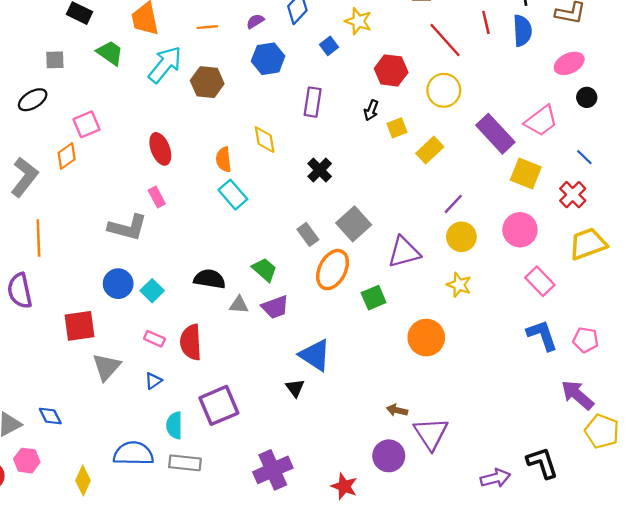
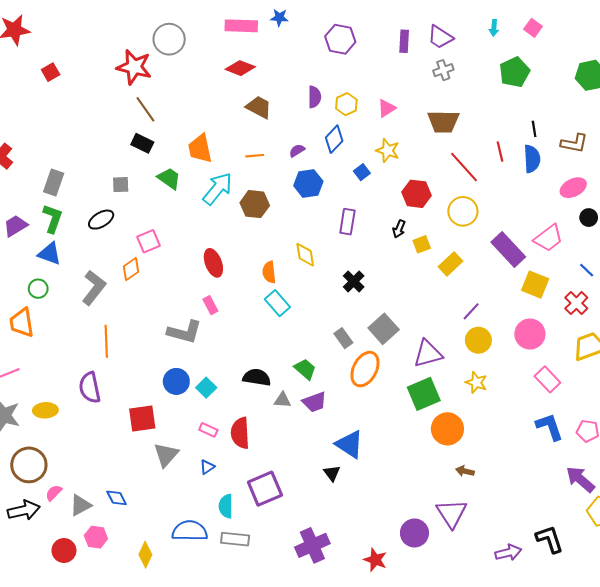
green square: (374, 298) -> (424, 394), moved, size x1.5
brown arrow: (397, 410) -> (465, 471), moved

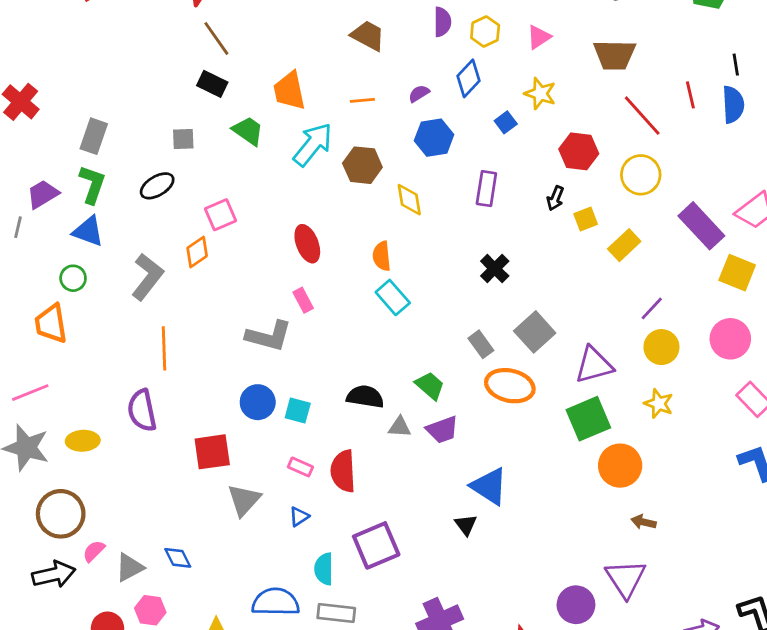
yellow diamond: (305, 255) -> (409, 200), moved
orange ellipse: (365, 369) -> (510, 386), turned 76
cyan square: (206, 388) -> (298, 410), turned -30

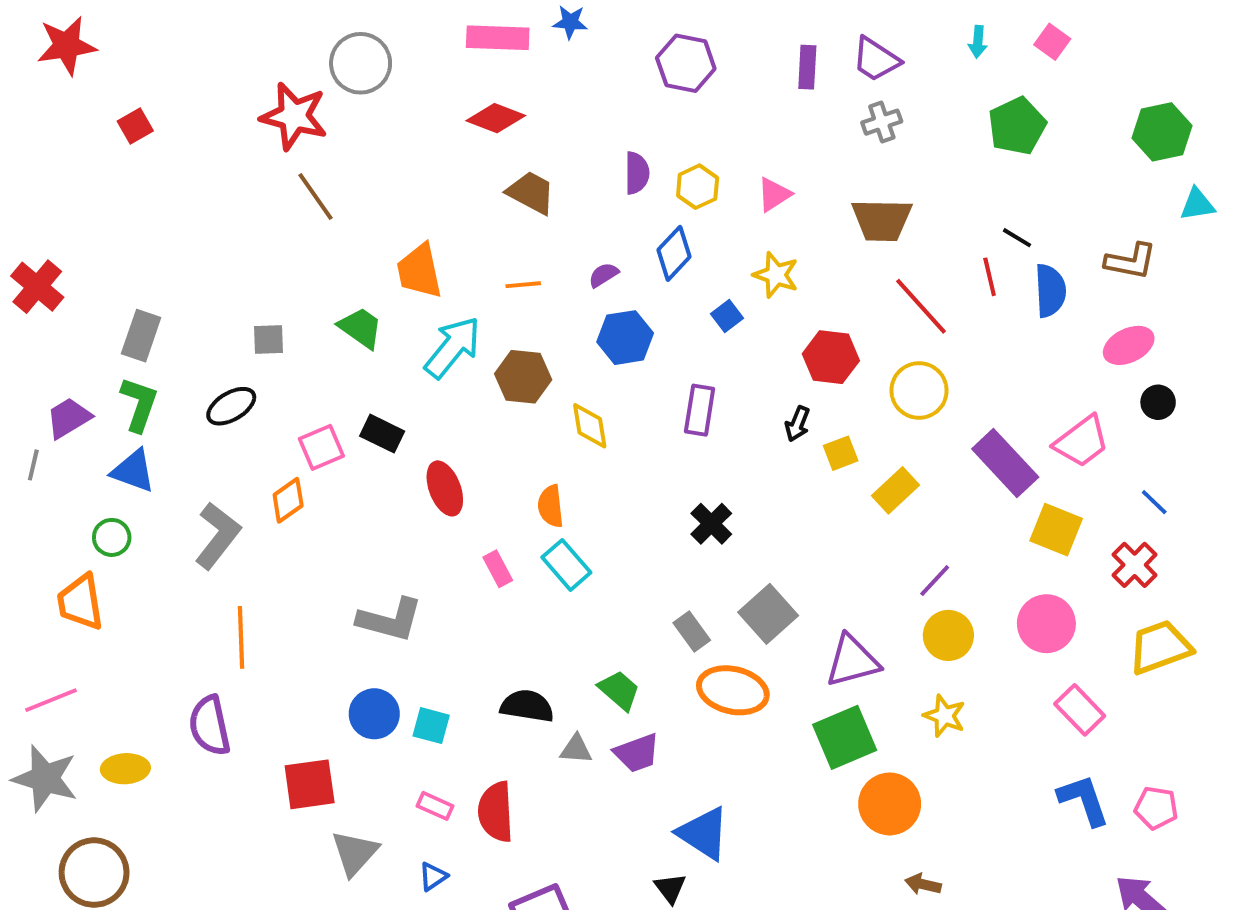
black line: (736, 65) -> (1017, 238), moved, turned -50
black rectangle: (212, 84) -> (382, 434), moved
pink rectangle: (303, 300) -> (498, 569), moved

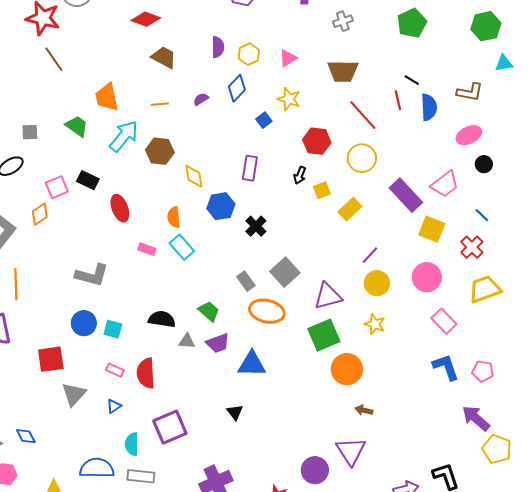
blue hexagon: (625, 338) -> (221, 206), moved
pink rectangle: (498, 569) -> (147, 249), turned -42
blue triangle: (703, 833) -> (252, 364), moved, turned -32

